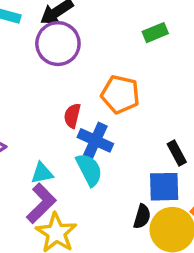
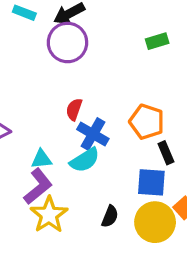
orange pentagon: (120, 94) -> (147, 122), moved
cyan semicircle: (89, 170) -> (85, 160), turned 80
black semicircle: (142, 216) -> (110, 216), moved

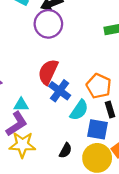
red semicircle: (74, 109) -> (48, 72), size x1.6
cyan semicircle: (85, 160) -> (79, 110), moved, turned -30
yellow star: (49, 215) -> (22, 145), turned 30

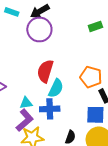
blue cross: (60, 91) -> (50, 109), moved, turned -30
cyan semicircle: (79, 110) -> (56, 88), moved

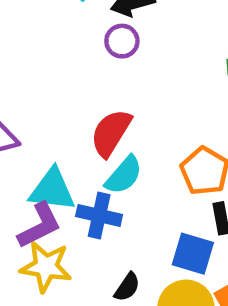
purple circle: (39, 29) -> (122, 41), size x0.6
cyan triangle: (26, 103) -> (52, 190), size x1.6

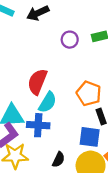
purple circle: (122, 41) -> (70, 40), moved

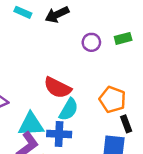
red semicircle: (37, 82) -> (58, 88), turned -85

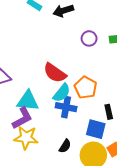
orange pentagon: (112, 99) -> (86, 88), moved
blue cross: (59, 134) -> (66, 107), moved

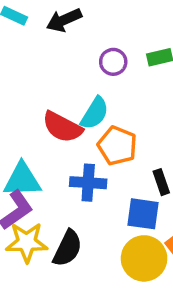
cyan semicircle: (62, 93) -> (95, 113), moved
black semicircle: (65, 146) -> (68, 248), moved, size x1.5

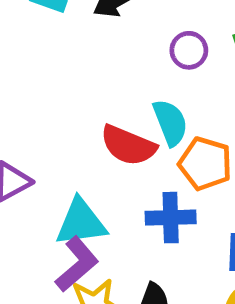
cyan semicircle: (95, 113) -> (170, 122), turned -48

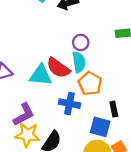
purple circle: (189, 50) -> (81, 43), moved
cyan triangle: (81, 222) -> (41, 75), moved

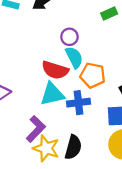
cyan triangle: (41, 75) -> (52, 94), moved
yellow star: (27, 135) -> (46, 148), turned 30

